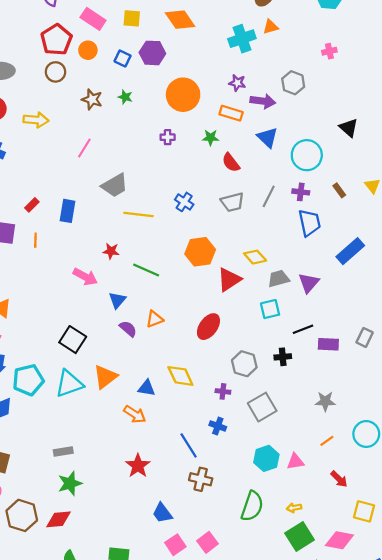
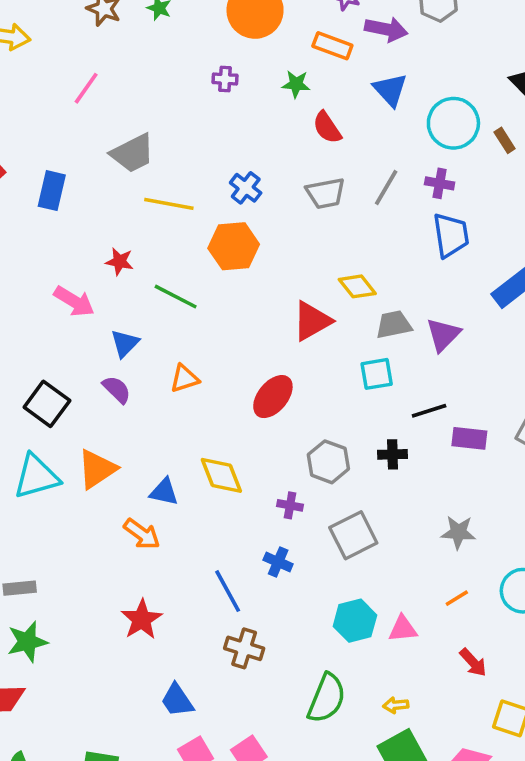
brown rectangle: (339, 190) -> (505, 140), moved
orange hexagon: (200, 252) -> (234, 246), moved
purple semicircle: (128, 329) -> (117, 389), moved

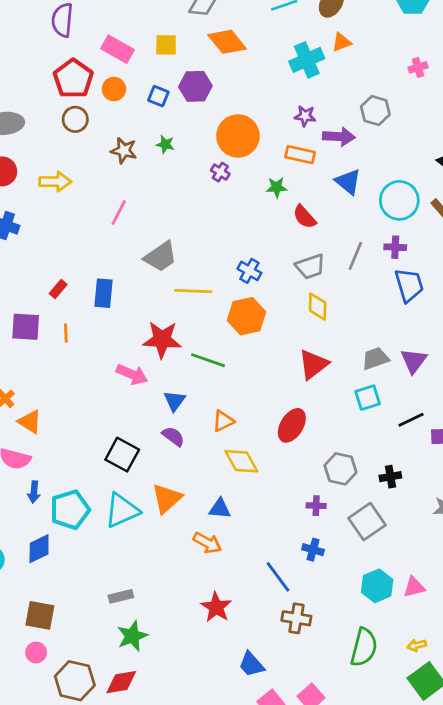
purple cross: (225, 79) -> (220, 172), moved, turned 36
red star: (120, 261) -> (162, 340), size x1.8
yellow diamond: (357, 286) -> (318, 307), moved, turned 48
black cross: (393, 454) -> (390, 477), moved
yellow diamond: (221, 475) -> (241, 461), moved

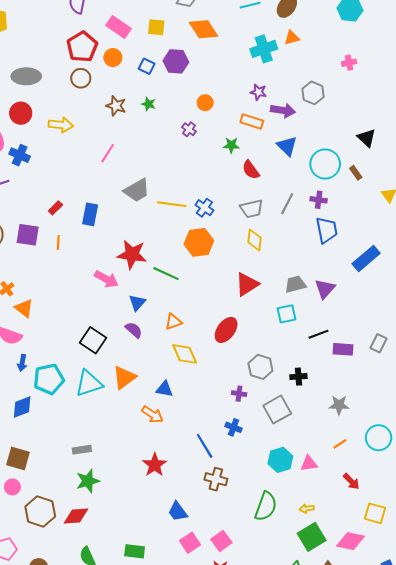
orange circle: (238, 136) -> (205, 103), size x0.5
yellow line: (193, 291) -> (172, 204), moved

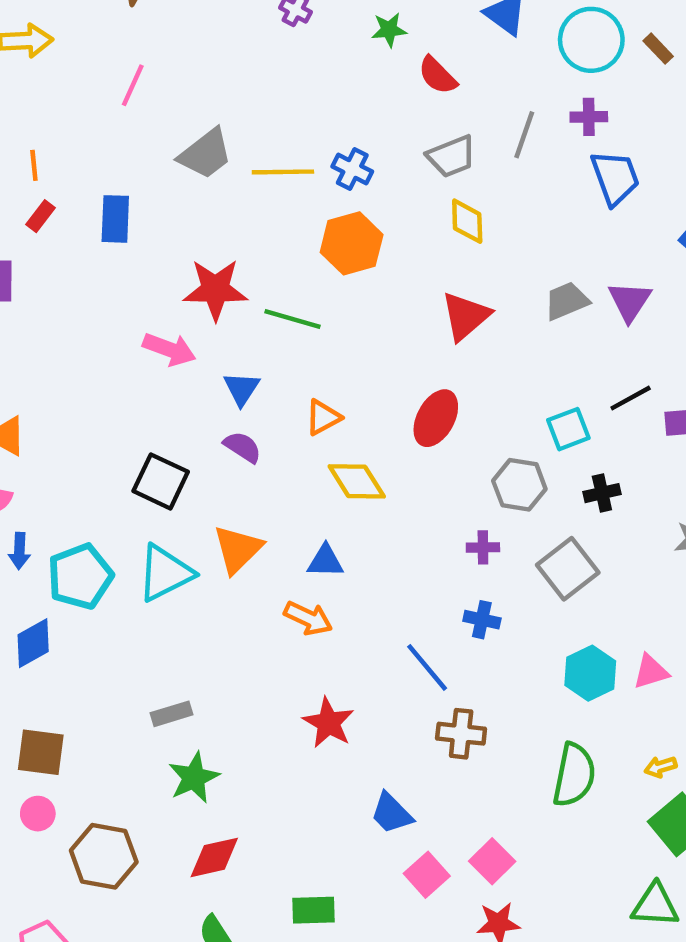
orange line: (58, 242) -> (34, 165), moved
cyan square: (287, 314) -> (568, 429), moved
red diamond: (76, 516) -> (214, 857), moved

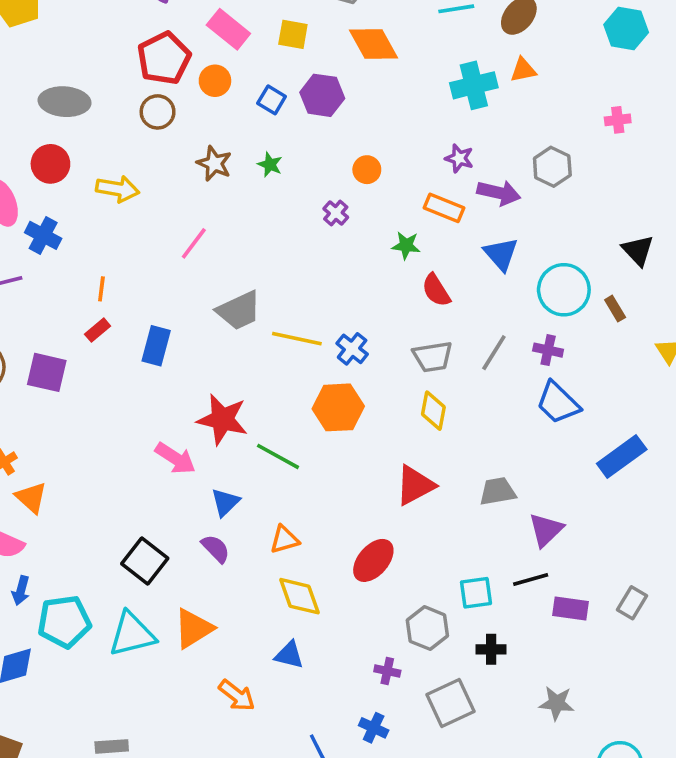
blue trapezoid: (615, 178) -> (558, 403), turned 141
purple triangle: (630, 301) -> (546, 530), moved
blue triangle: (325, 561) -> (289, 655), moved

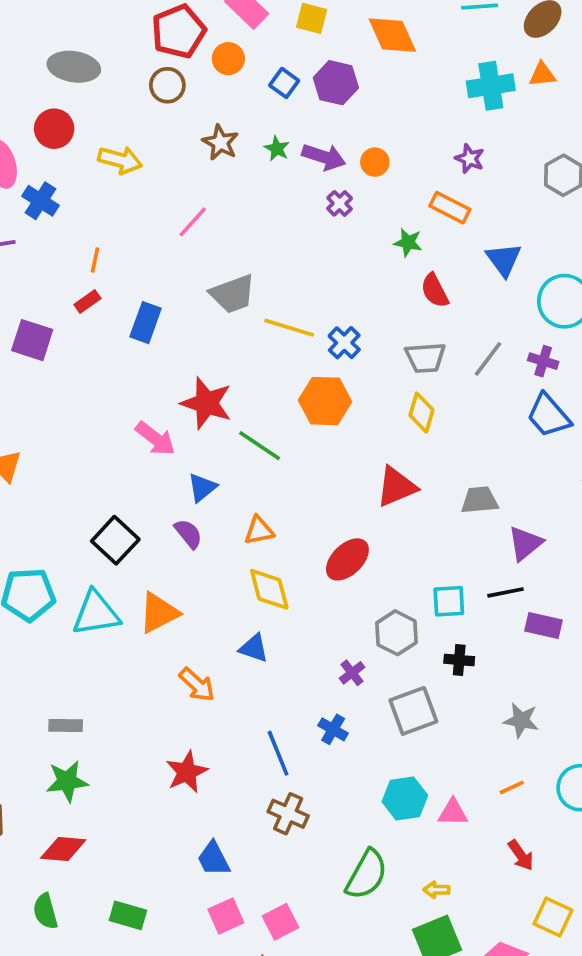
purple arrow: (499, 193) -> (324, 157), moved
purple cross: (387, 671) -> (352, 673), turned 35

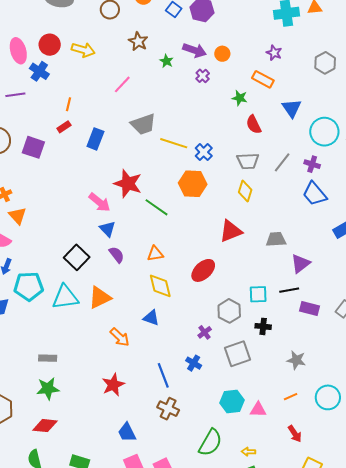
red circle: (54, 129) -> (50, 45), moved
green star: (277, 149) -> (166, 61), moved
blue triangle: (202, 488) -> (108, 229), moved, turned -36

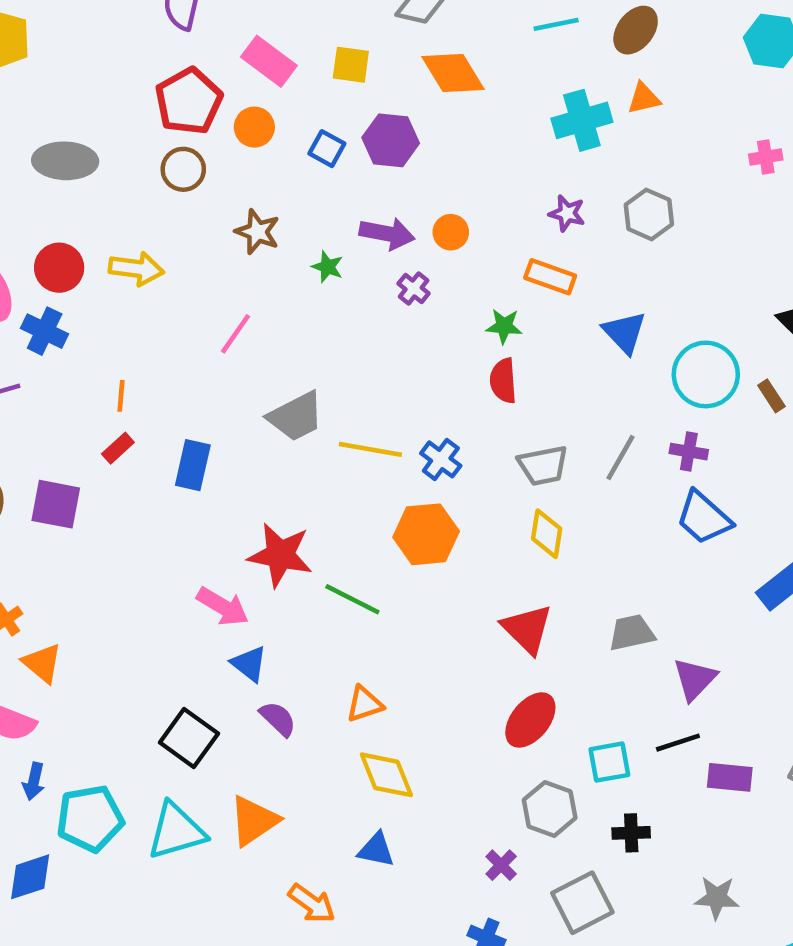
gray hexagon: (325, 63) -> (649, 214), moved
red semicircle: (254, 124) -> (503, 381), moved, turned 30
red triangle: (231, 231) -> (527, 629), turned -45
red ellipse: (203, 270) -> (530, 720), moved

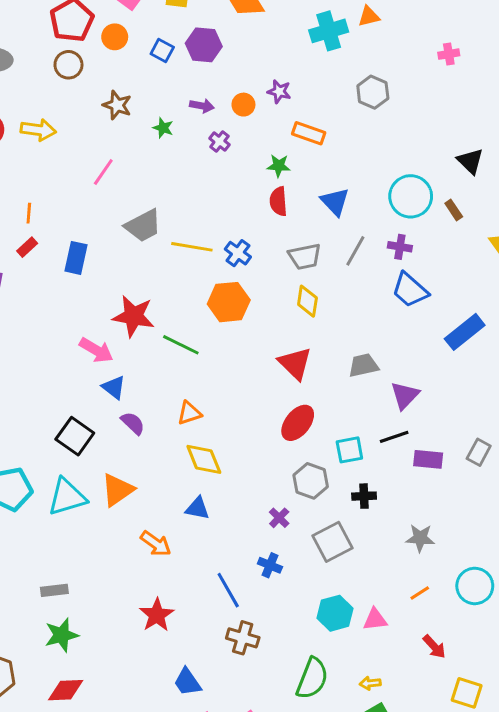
purple star: (567, 213) -> (279, 91), moved
purple arrow: (387, 234) -> (202, 106), size x0.7
blue triangle: (624, 332) -> (335, 202), moved

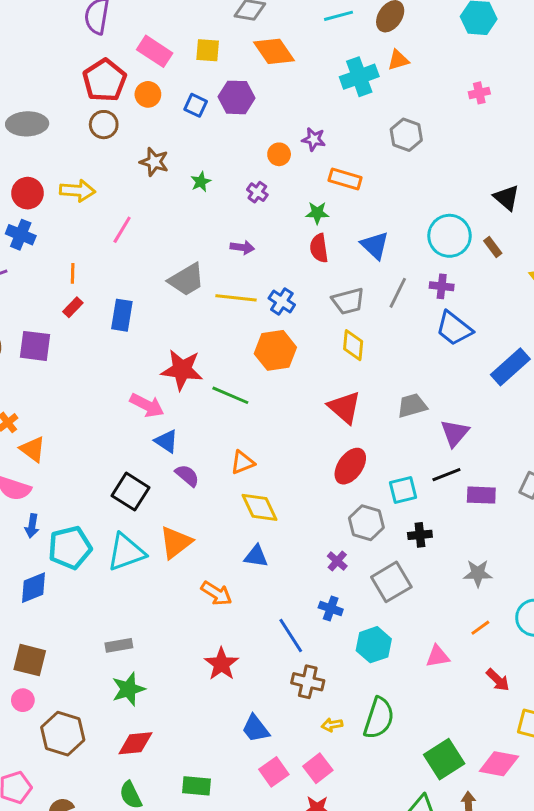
purple arrow: (202, 106) -> (242, 247), moved
green star: (163, 128) -> (201, 182), turned 30
pink line: (103, 172) -> (122, 230), moved
cyan hexagon: (335, 613) -> (374, 645), moved
yellow arrow: (370, 683) -> (332, 725), moved

